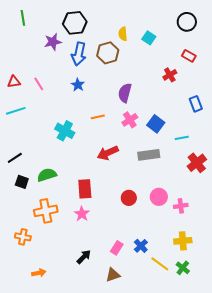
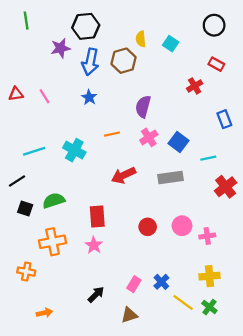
cyan line: (16, 111) -> (34, 151), moved

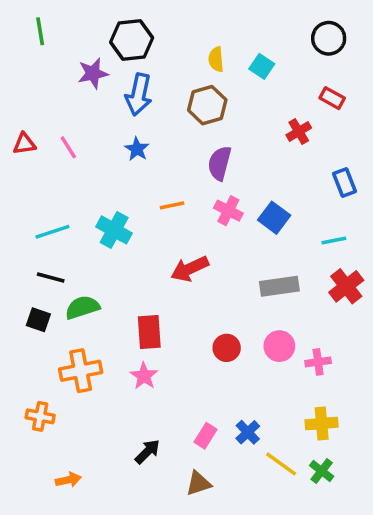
brown hexagon: (124, 61) -> (207, 105), moved
pink cross: (149, 137) -> (228, 211), turned -30
cyan line: (208, 158) -> (334, 241), moved
gray rectangle: (171, 178) -> (279, 286), moved
black line: (17, 181) -> (51, 277), moved, turned 48

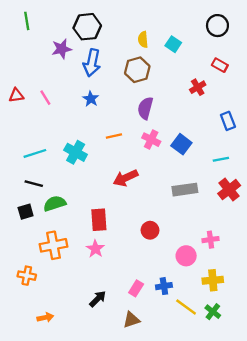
black square: (38, 320) -> (26, 212), turned -35
pink circle: (279, 346) -> (186, 256), moved
blue cross: (248, 432) -> (164, 286), turned 35

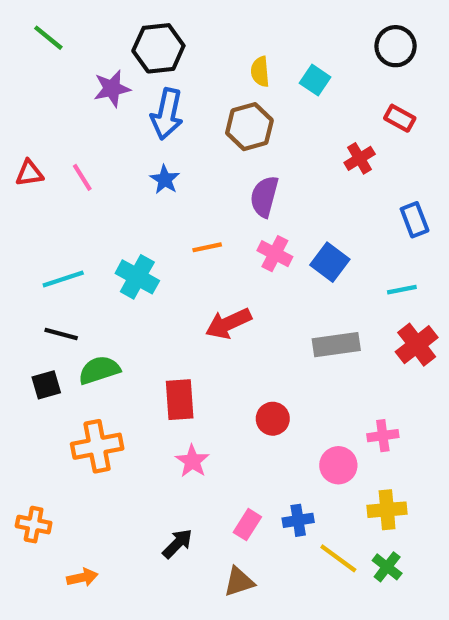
green line: (27, 21) -> (48, 38), turned -42
pink star: (95, 249) -> (192, 461), moved
orange cross: (27, 276) -> (34, 525), moved

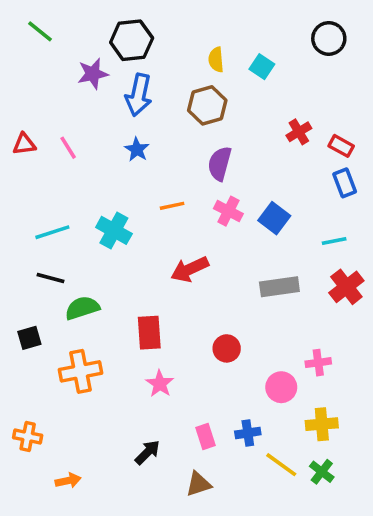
red rectangle: (400, 118) -> (341, 146), moved
black square: (46, 385) -> (29, 338), moved
pink rectangle: (247, 525) -> (206, 437), turned -50

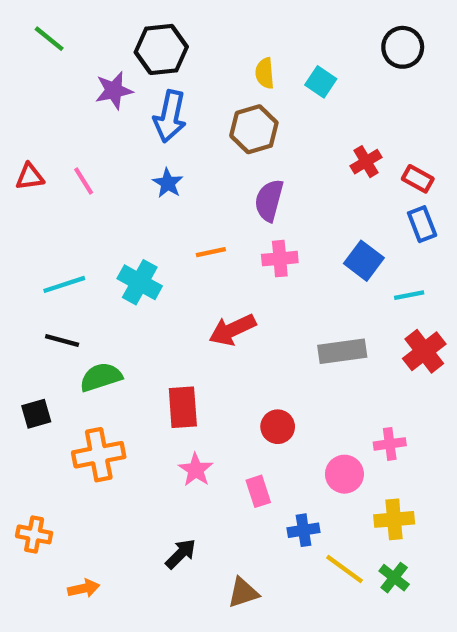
pink cross: (228, 211) -> (280, 259), turned -32
blue square: (274, 218) -> (364, 261), moved
pink rectangle: (206, 437) -> (258, 491), moved

